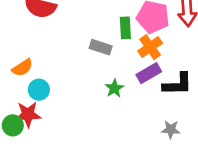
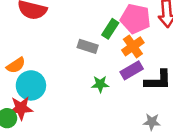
green rectangle: (125, 28) -> (110, 29), turned 36
green star: (114, 88) -> (100, 84), turned 30
cyan circle: (39, 90) -> (31, 85), size x1.5

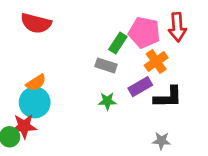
gray rectangle: (88, 46) -> (106, 65), moved
orange cross: (133, 46) -> (156, 62), moved
orange semicircle: (16, 65) -> (36, 83), moved

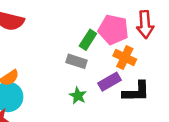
orange cross: (156, 62) -> (125, 58), turned -30
green star: (107, 101) -> (78, 96), turned 30

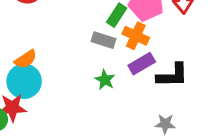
orange cross: (125, 58) -> (136, 36), moved

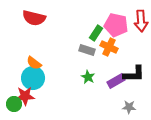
orange semicircle: (26, 59) -> (34, 63), turned 70
purple rectangle: (142, 64) -> (116, 81), moved

